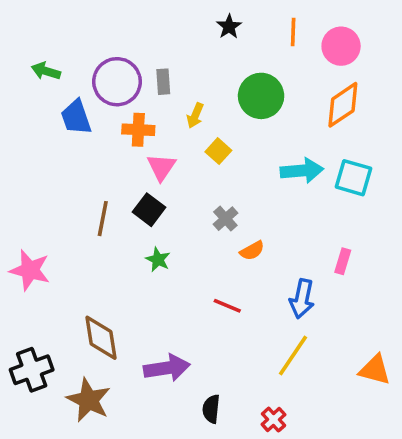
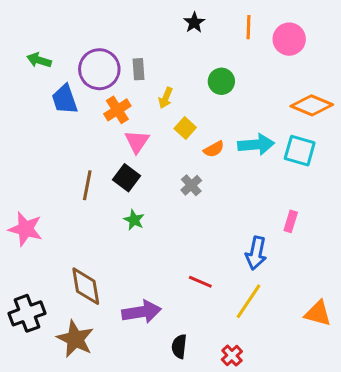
green circle: (261, 96) -> (221, 81), size x0.7
orange diamond: (343, 105) -> (312, 105), moved, turned 57
orange cross: (138, 130) -> (117, 110), turned -36
orange semicircle: (252, 251) -> (214, 149), moved
red line: (227, 306) -> (200, 282), moved

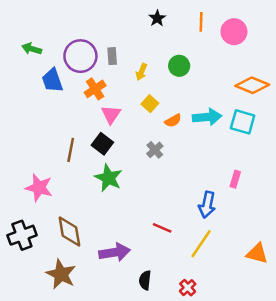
yellow arrow: (166, 98) -> (141, 72), moved
green star: (134, 220) -> (108, 178), size x1.6
pink star: (25, 229) -> (39, 188), moved
black cross: (27, 313) -> (22, 235), moved

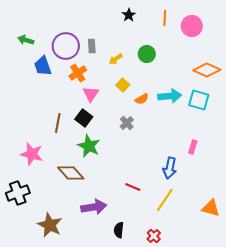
yellow arrow: (141, 72) -> (116, 59), turned 32
brown diamond: (69, 232) -> (71, 173), moved, turned -32

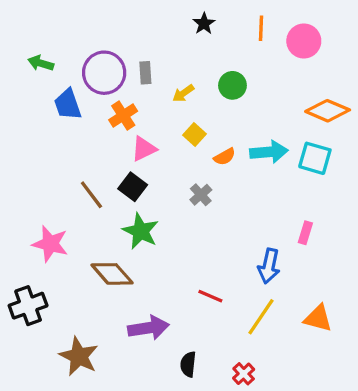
pink triangle: (91, 94) -> (144, 149), turned 30
brown line: (58, 123) -> (91, 195), turned -48
orange triangle: (211, 208) -> (318, 318), moved

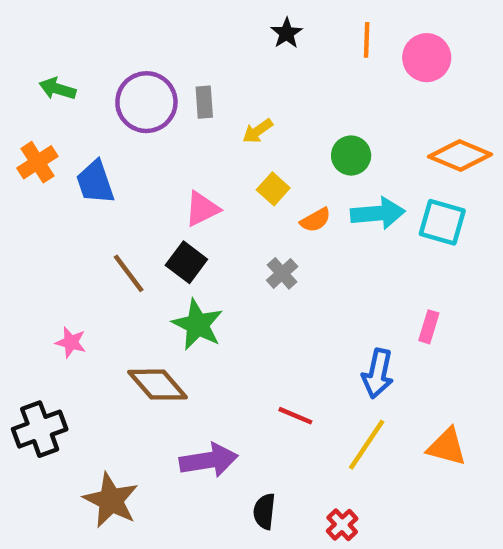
green circle: (232, 85) -> (351, 155), moved
blue trapezoid: (68, 104) -> (95, 182), moved
orange cross: (123, 115) -> (37, 162), moved
pink star: (50, 244) -> (71, 342), size x0.6

